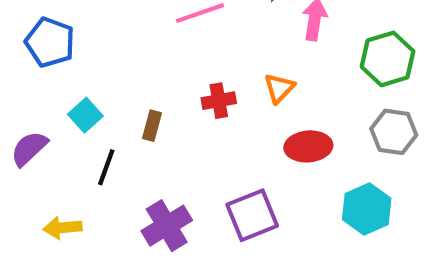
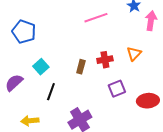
brown rectangle: (152, 126) -> (81, 67), moved
red ellipse: (308, 146) -> (148, 101), moved
purple square: (252, 215) -> (117, 89), moved, size x0.7

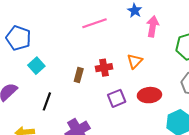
cyan square: (41, 67) -> (36, 66), moved
red ellipse: (148, 101) -> (149, 95), moved

